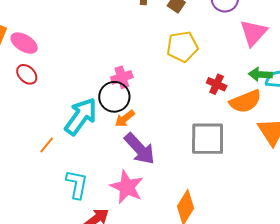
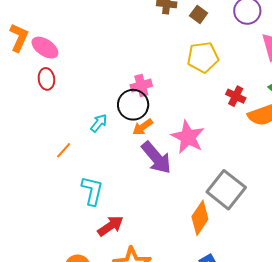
red ellipse: (27, 74) -> (46, 79), turned 35
cyan arrow: (81, 116) -> (99, 123), size x0.5
gray square: (208, 139) -> (226, 190), moved, turned 36
pink star: (127, 187) -> (188, 137), moved

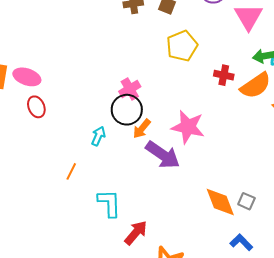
gray square: (226, 190) -> (246, 201), moved, size x0.5
orange diamond: (200, 218) -> (220, 202), turned -40

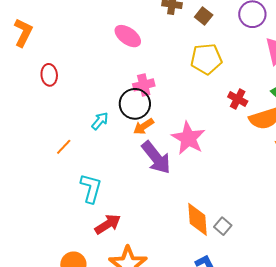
pink ellipse: (27, 77) -> (128, 36), moved

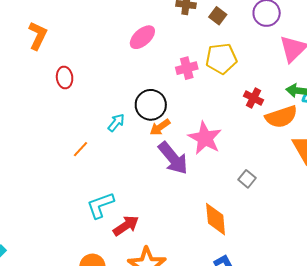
pink ellipse: (128, 36) -> (142, 37), turned -76
pink cross: (144, 85) -> (187, 68), moved
cyan L-shape: (91, 188) -> (100, 205), moved, turned -124
gray square: (223, 226) -> (247, 179), moved

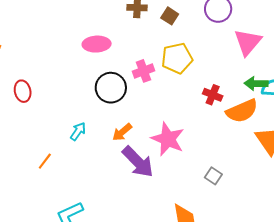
pink ellipse: (142, 37) -> (97, 44), turned 44
black circle: (151, 105) -> (111, 88), moved

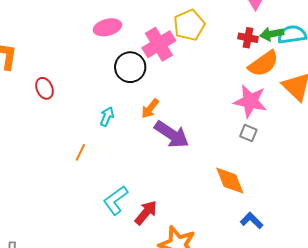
pink cross: (144, 71) -> (159, 44), size x1.5
red cross: (213, 95) -> (248, 38), moved
pink star: (168, 139) -> (250, 101), moved

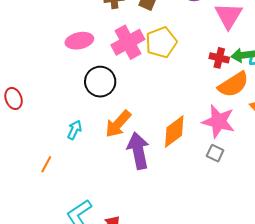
pink cross: (159, 44) -> (128, 42), moved
orange arrow: (150, 108) -> (118, 124), size x1.4
purple arrow: (172, 134) -> (138, 151), turned -138
orange diamond: (230, 181) -> (174, 131), moved, turned 72

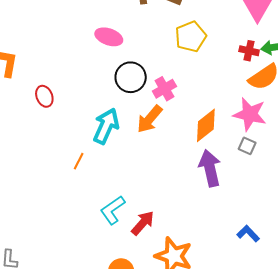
pink ellipse: (79, 41) -> (109, 37), turned 32
pink cross: (128, 42) -> (164, 89), moved, size x0.7
cyan arrow: (74, 130) -> (106, 126), size x1.8
purple arrow: (138, 151) -> (210, 168), moved

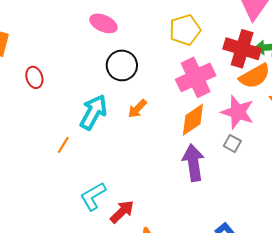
red cross: (249, 51) -> (242, 49), size x1.8
pink cross: (164, 89) -> (196, 77), moved, size x1.6
orange arrow: (149, 119) -> (137, 109), size x0.7

